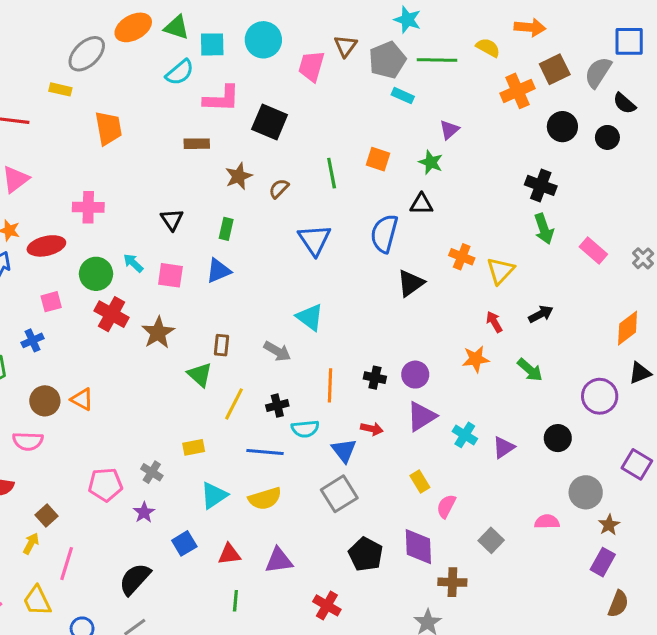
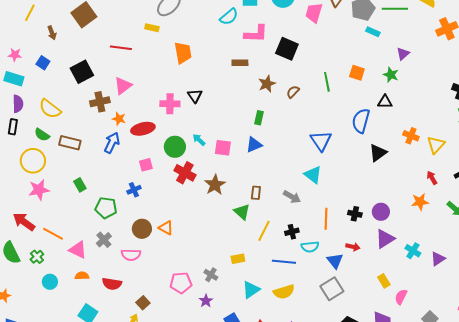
black triangle: (172, 220) -> (195, 96), moved
blue triangle: (315, 240) -> (321, 141), moved

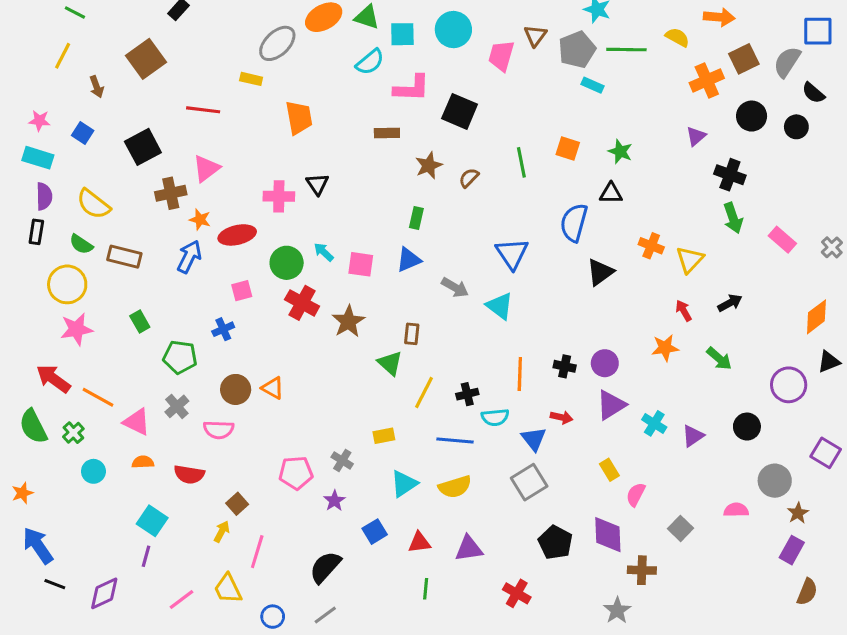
purple triangle: (403, 54) -> (696, 136), moved
gray arrow: (292, 197) -> (455, 287), moved

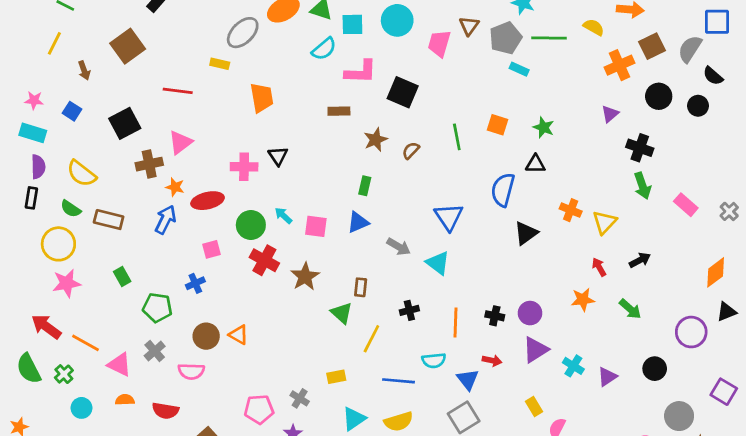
black cross: (467, 394) -> (409, 310), moved

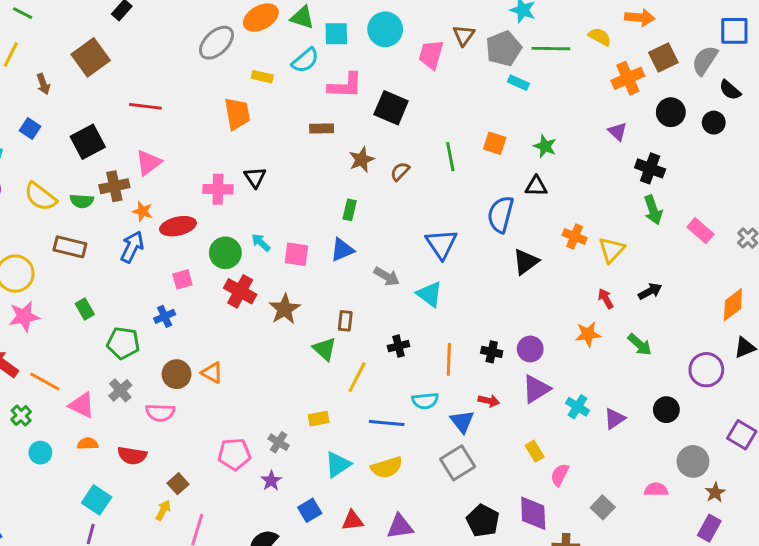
yellow rectangle: (220, 64) -> (262, 77), moved
purple triangle: (610, 114) -> (618, 131), turned -36
green semicircle: (71, 209) -> (82, 201), moved, turned -30

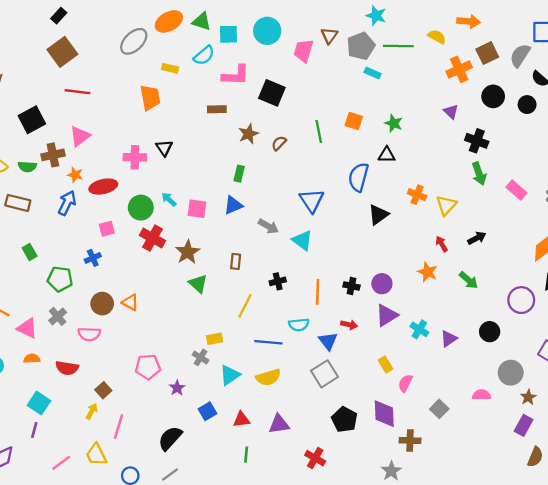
brown square: (91, 57) -> (62, 52), moved
orange star: (588, 334) -> (428, 272), turned 30
green triangle: (324, 349) -> (198, 284), moved
gray cross: (279, 442) -> (200, 357), moved

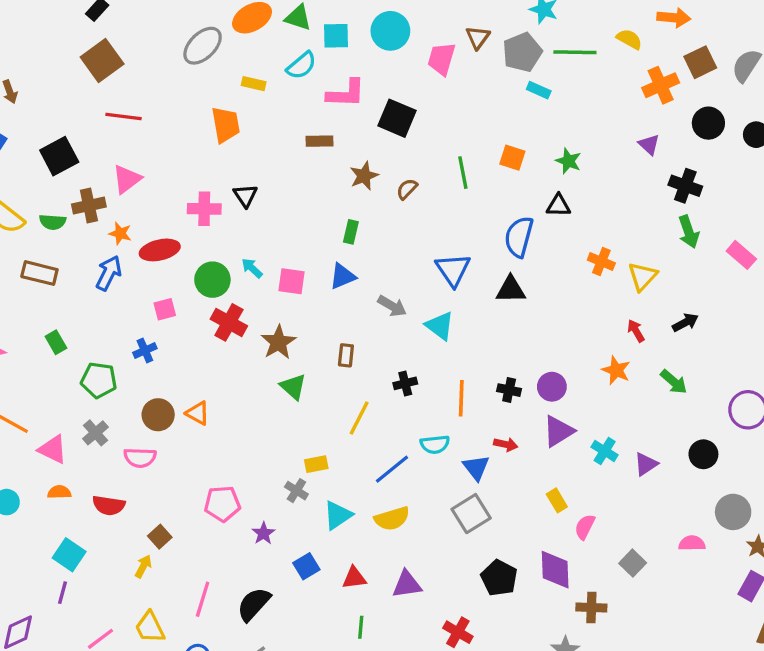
black triangle: (378, 215) -> (511, 290), moved, turned 35
blue line: (268, 342) -> (392, 469), turned -44
pink line: (119, 426) -> (203, 599), moved

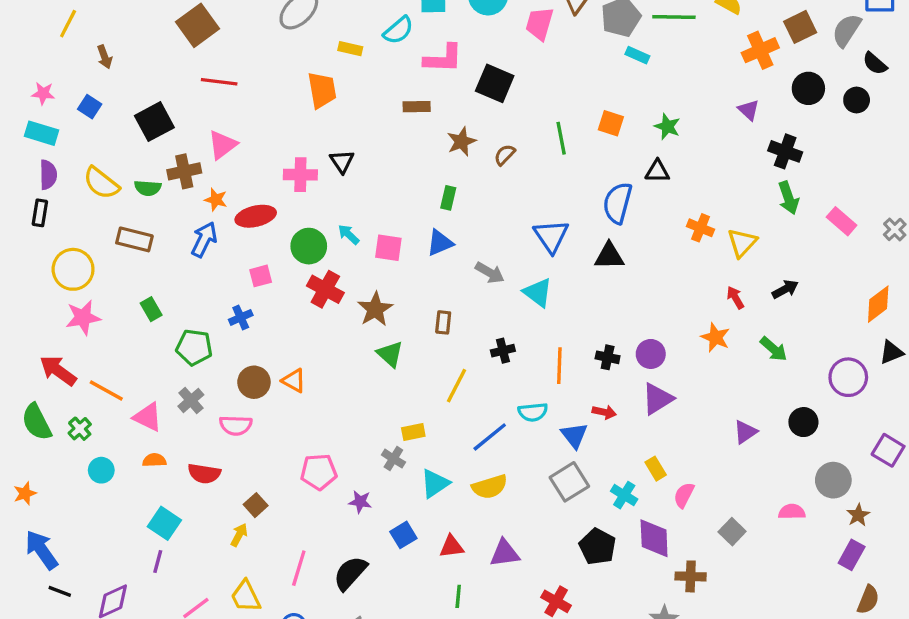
cyan cross: (605, 451) -> (624, 495), moved
purple star: (264, 533) -> (360, 502), turned -30

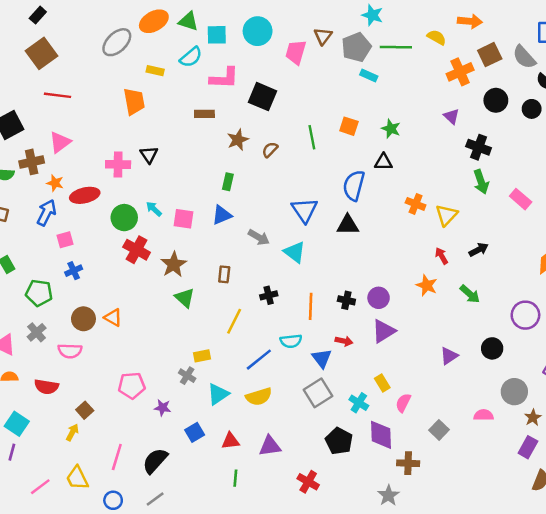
gray semicircle: (847, 30) -> (524, 57), turned -75
pink square: (261, 276) -> (65, 240), moved

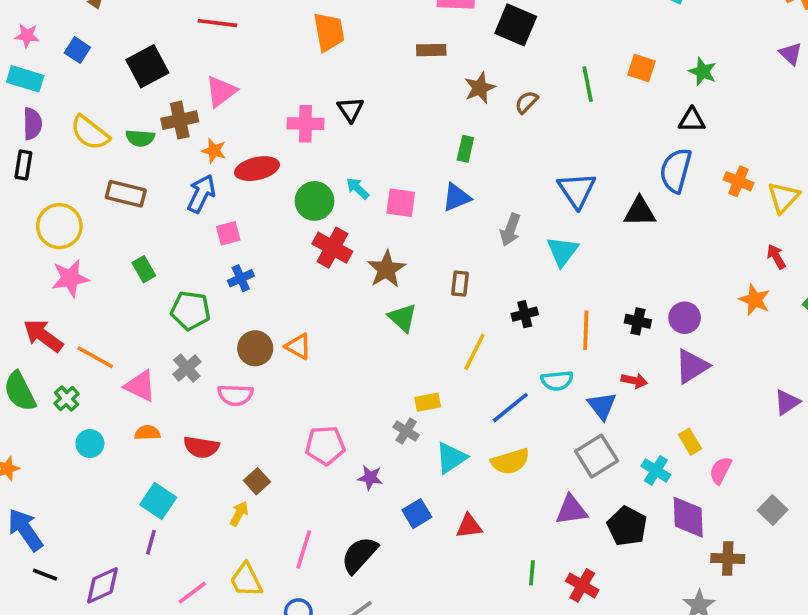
blue semicircle: (354, 185) -> (676, 170), moved
gray arrow: (259, 237) -> (510, 230), turned 80
cyan triangle: (295, 252) -> (562, 251), turned 30
purple triangle: (270, 446) -> (571, 510), moved
green line: (235, 478) -> (532, 573), moved

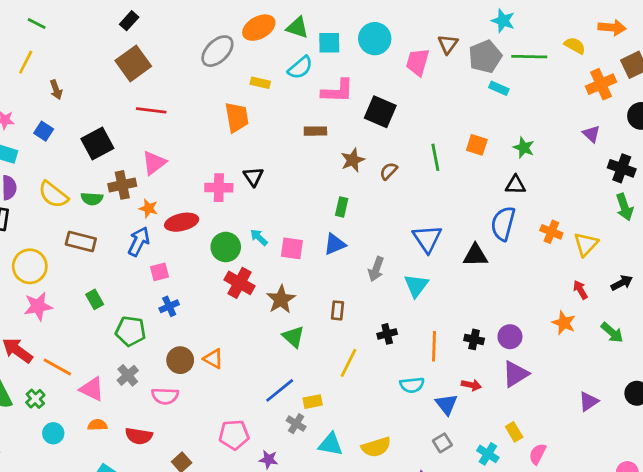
blue line: (510, 408) -> (280, 390), moved
gray square: (597, 456) -> (442, 443), size x0.6
cyan triangle: (451, 458) -> (331, 444), turned 44

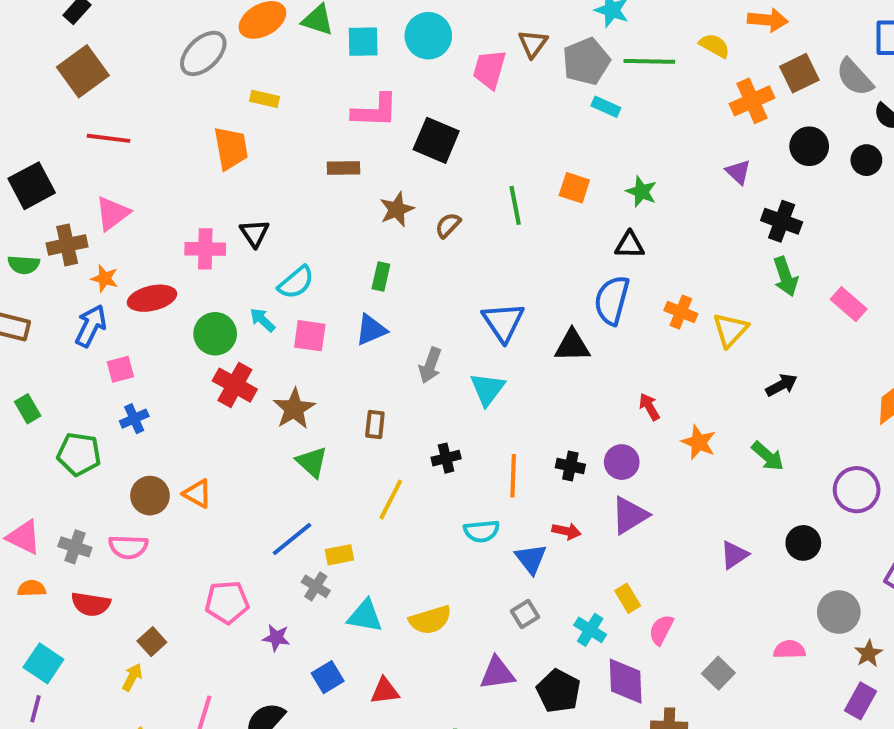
cyan semicircle: (300, 68) -> (296, 282), moved
red arrow: (580, 290) -> (649, 407), moved
gray cross: (128, 375) -> (75, 547), moved, turned -30

